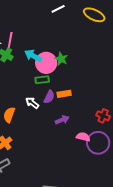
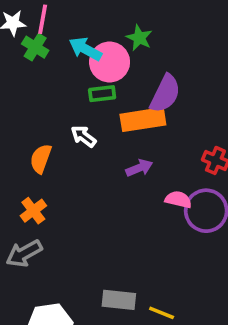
green star: (61, 59) -> (139, 38), moved
orange rectangle: (64, 94) -> (143, 120), size x1.6
purple semicircle: (49, 97) -> (165, 94), moved, size x1.5

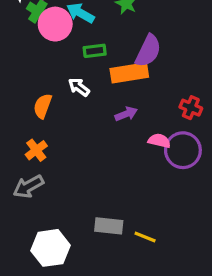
pink circle: (110, 62) -> (55, 24), moved

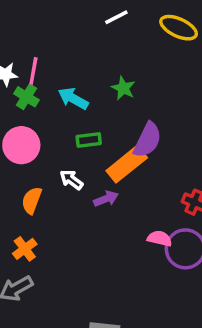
pink circle: (55, 24) -> (21, 145), moved
orange rectangle: (129, 73) -> (127, 164), turned -30
purple arrow: (126, 114) -> (106, 199), moved

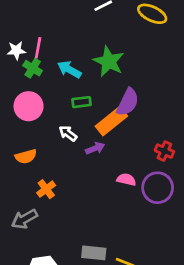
green star: (123, 88) -> (109, 61), size x1.6
orange semicircle: (32, 200) -> (26, 156), moved, turned -125
pink semicircle: (160, 238) -> (126, 180), moved
orange cross: (25, 249) -> (46, 189), moved

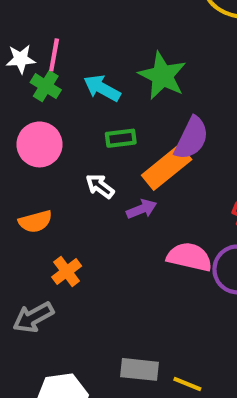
pink semicircle: (126, 180) -> (189, 257), size x1.5

